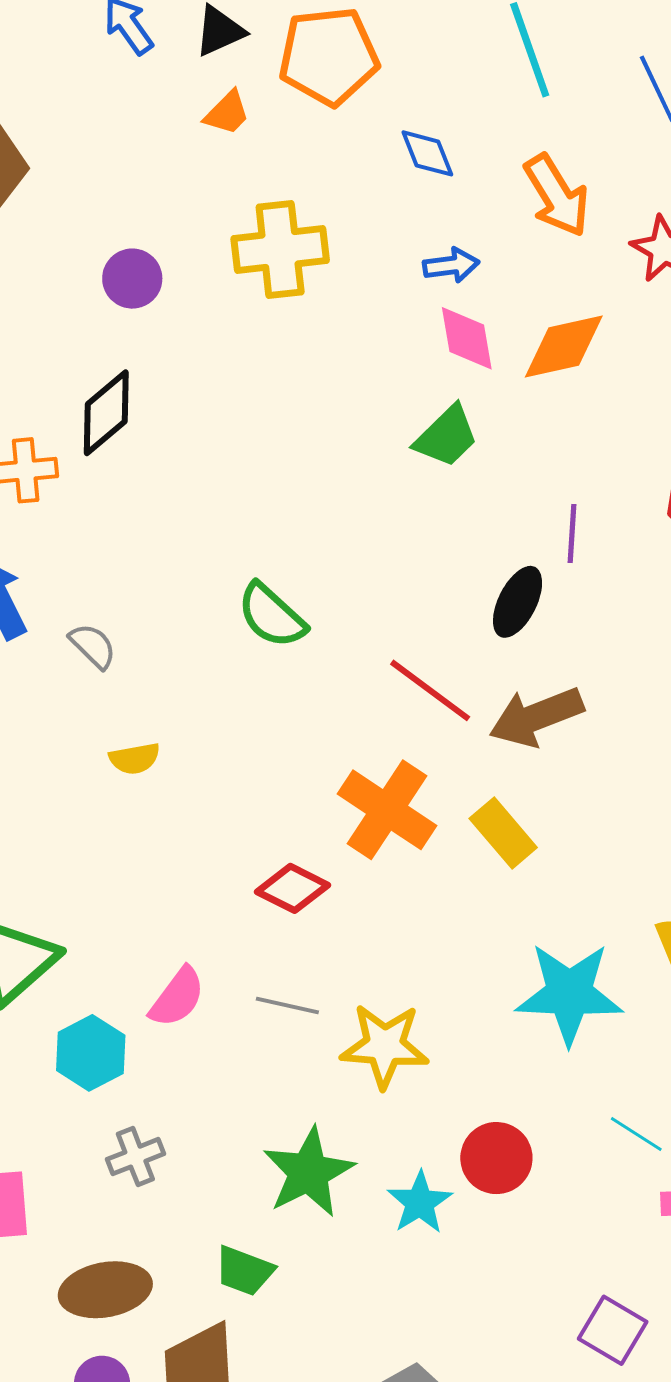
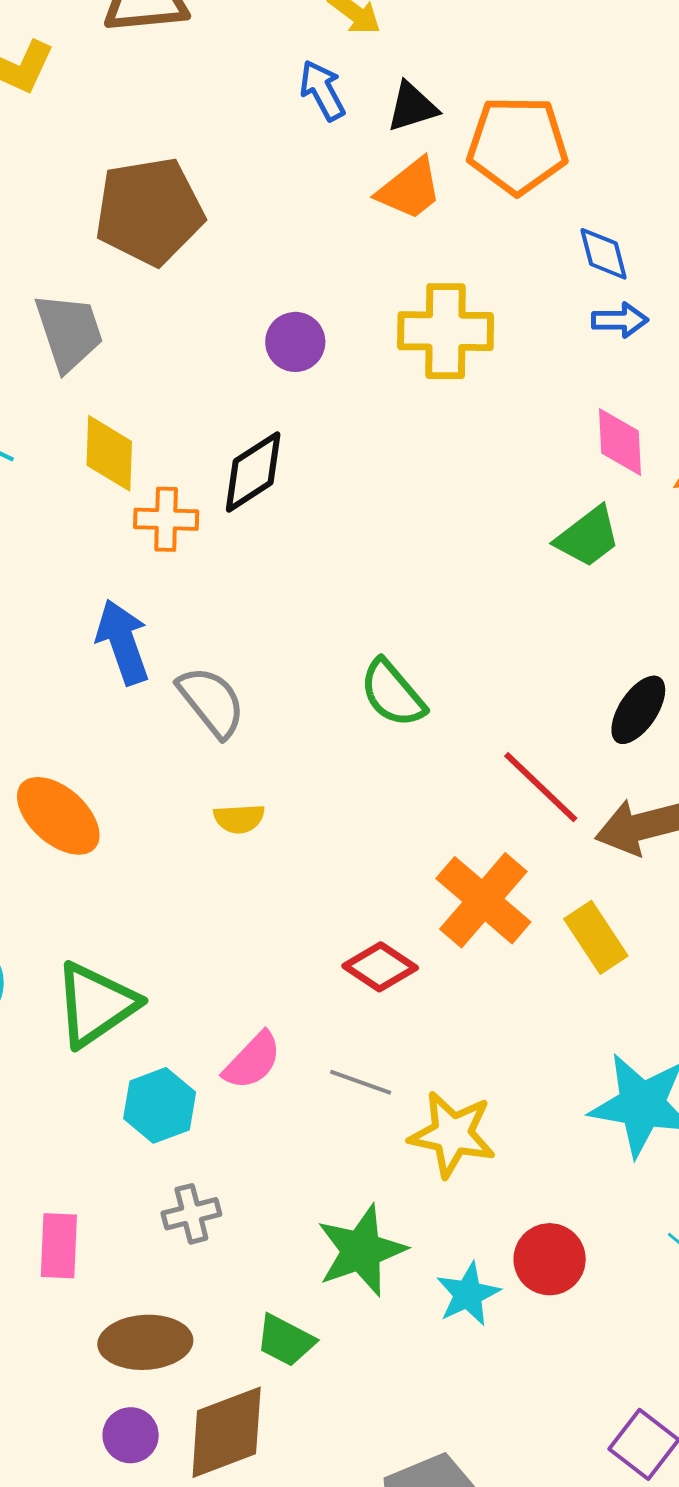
orange trapezoid: (227, 113) -> (410, 189), size x1.4
blue arrow: (451, 265) -> (620, 320), moved
gray semicircle: (93, 646) -> (211, 702), size x1.5

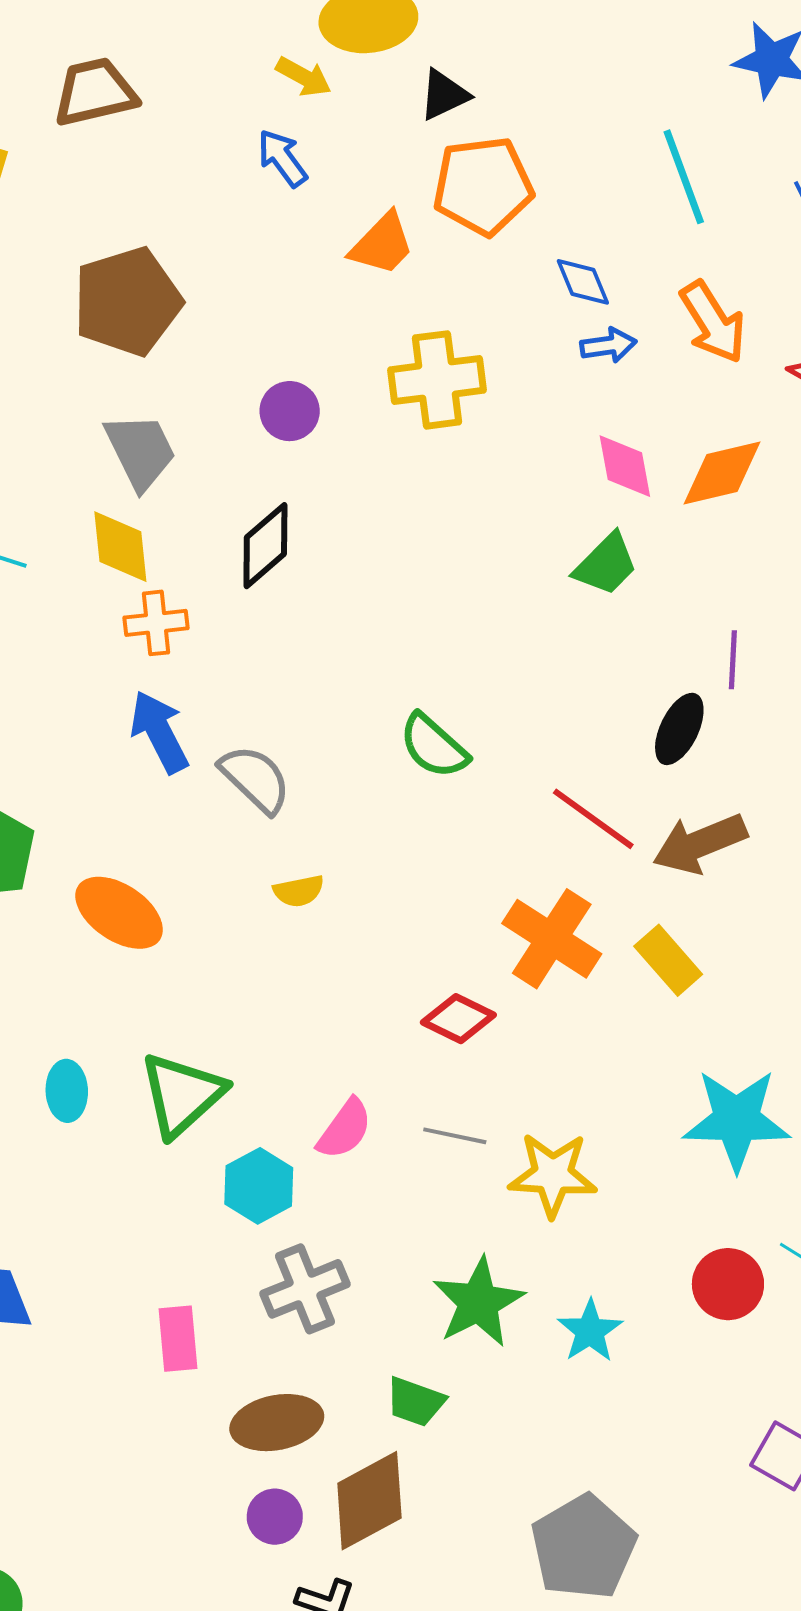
black triangle: (412, 107) -> (444, 95), moved
gray trapezoid: (69, 332) -> (140, 451), moved
orange cross: (166, 519) -> (156, 623), moved
gray cross: (191, 1214) -> (305, 1289), size x1.5
red circle: (550, 1259) -> (728, 1284), moved

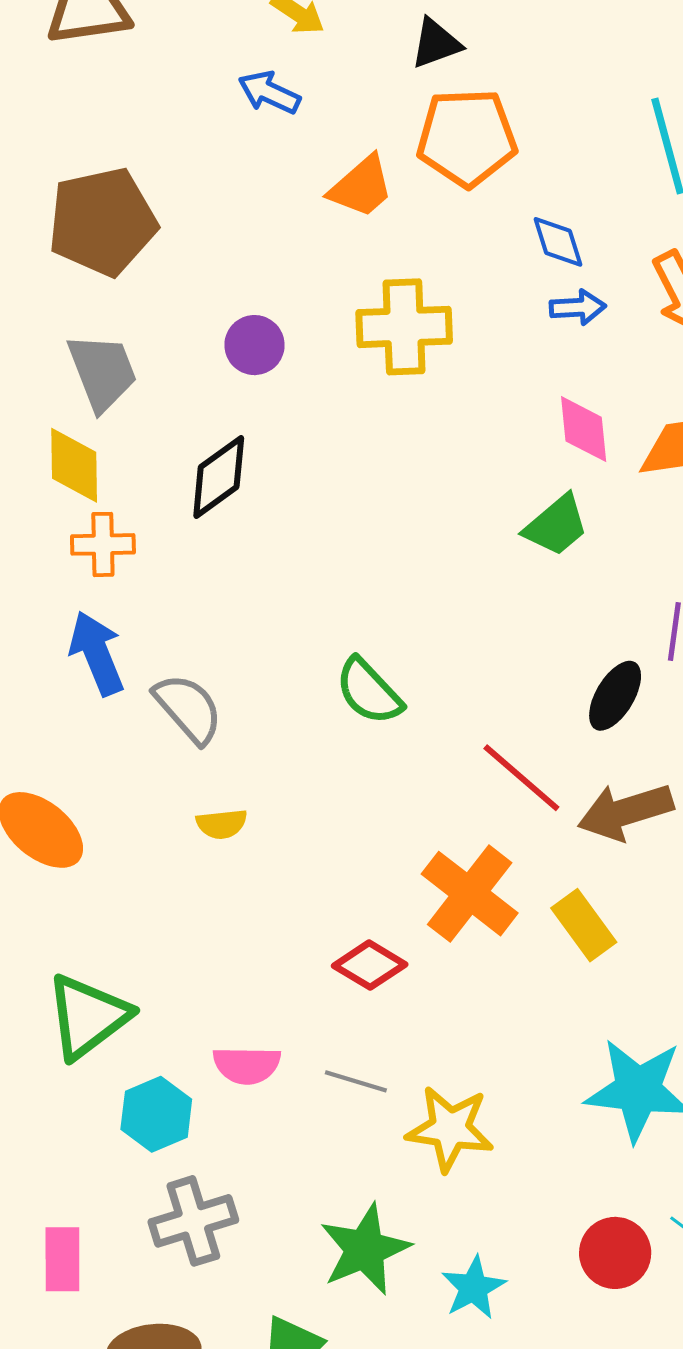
blue arrow: (282, 158) -> (269, 92), turned -34
pink semicircle: (345, 1129) -> (247, 1065), turned 50

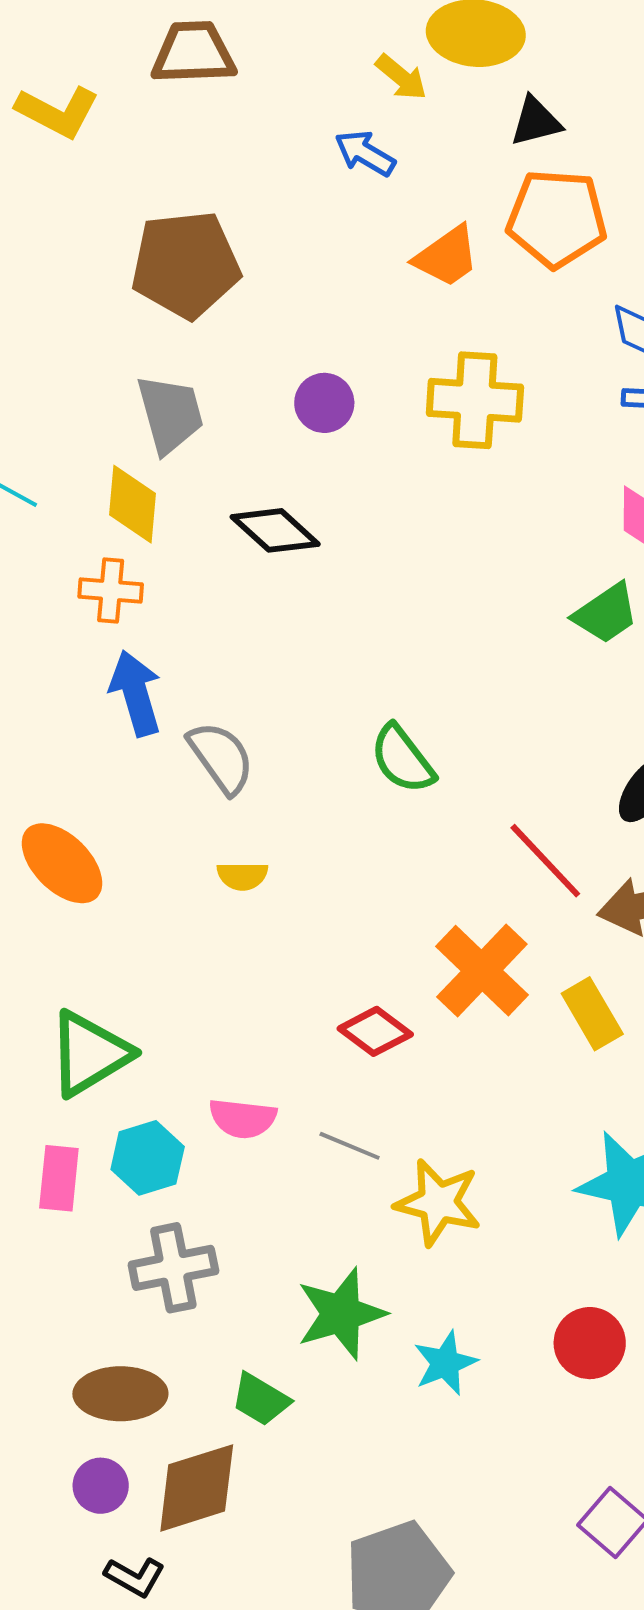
black diamond: (219, 477) -> (275, 530), turned 72
orange cross: (103, 544) -> (111, 591), moved
pink rectangle: (62, 1259) -> (59, 1178), moved

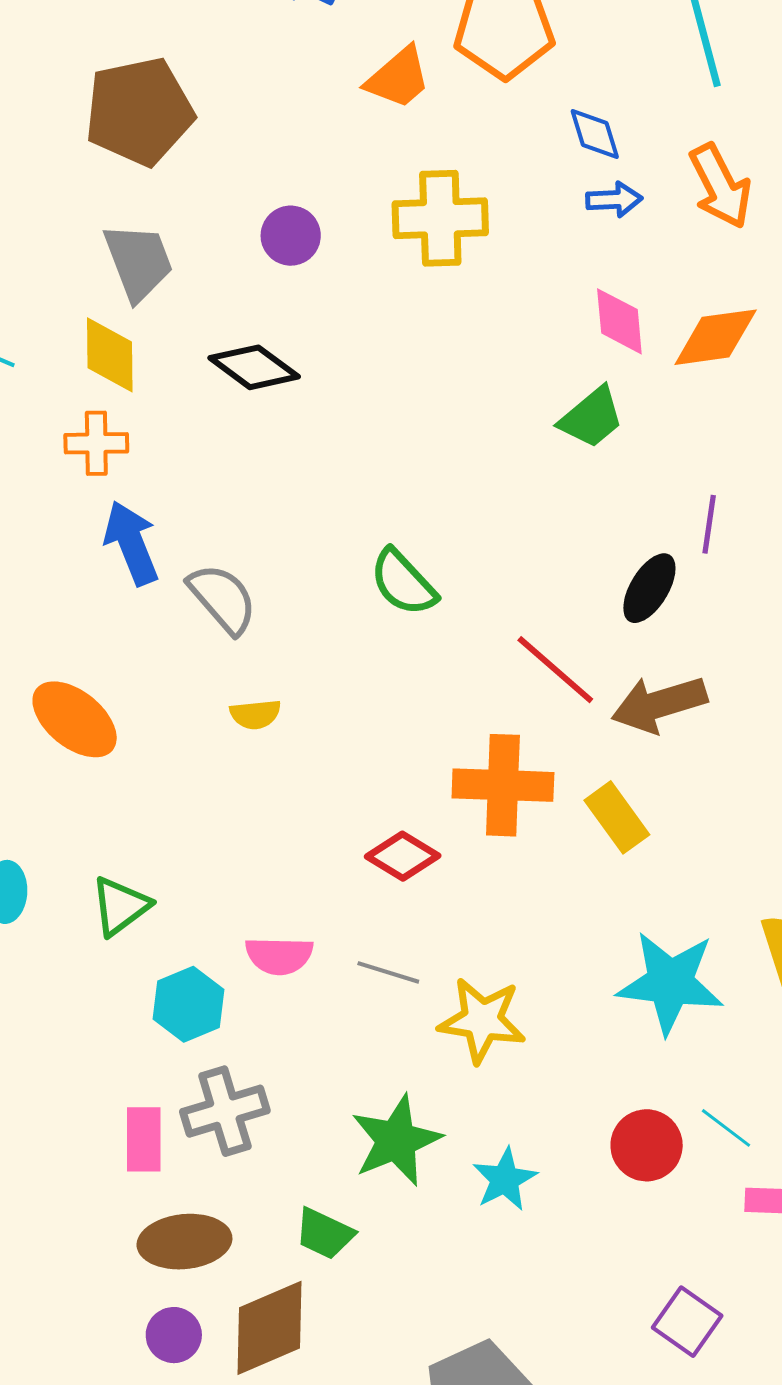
orange cross: (482, 971) -> (503, 785), turned -36
green triangle: (89, 1054) -> (120, 906), size x0.7
pink rectangle: (59, 1178) -> (144, 1139), moved

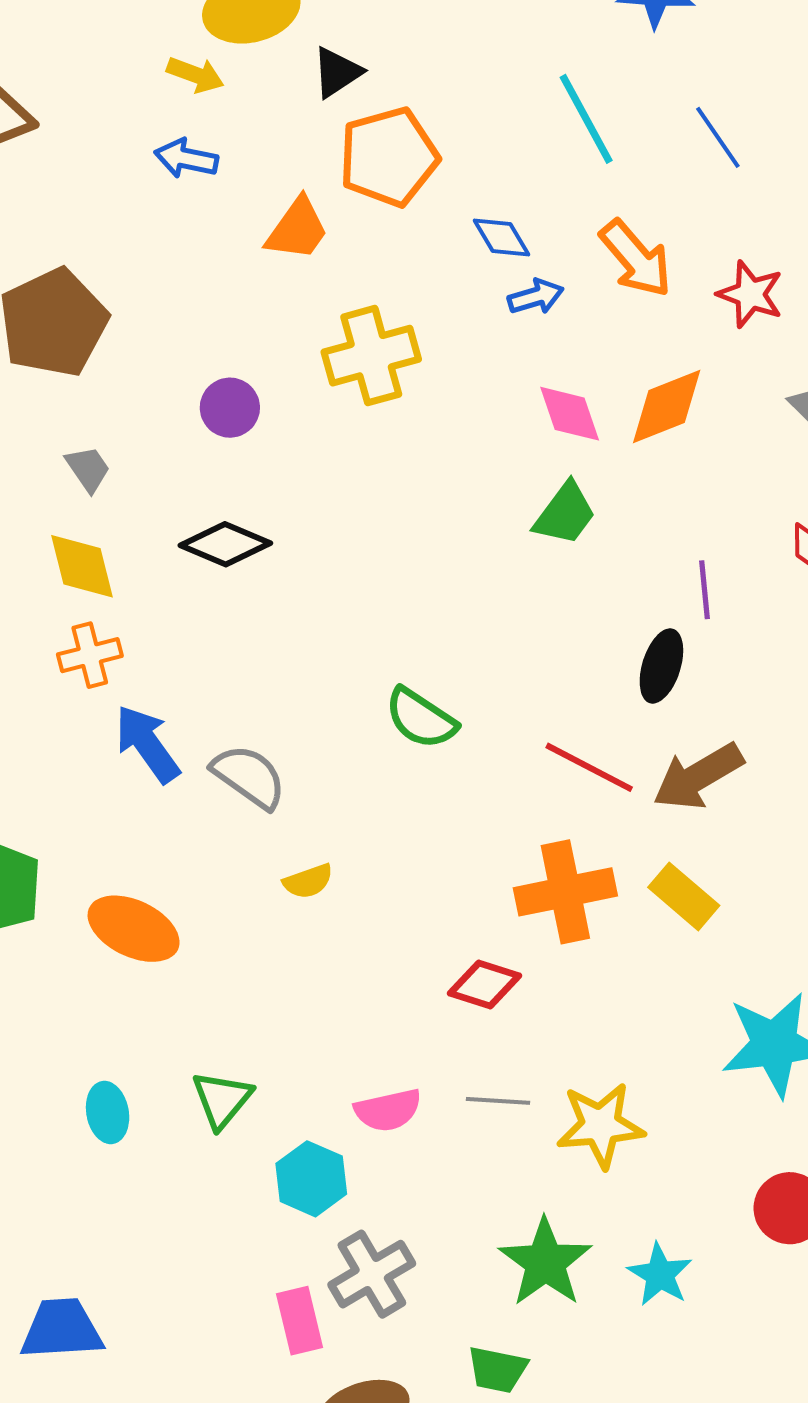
gray trapezoid: (138, 262) -> (88, 469), size x0.6

